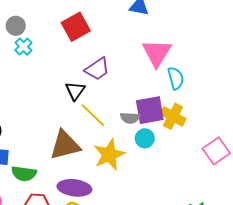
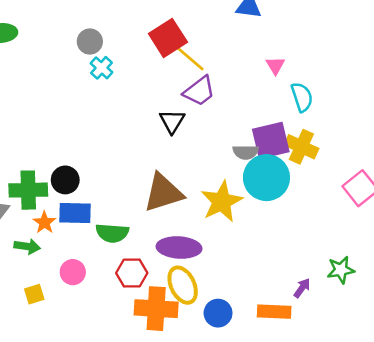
pink triangle: (157, 53) -> (275, 66), size x0.5
yellow line: (93, 115) -> (188, 57), moved
cyan circle: (145, 138) -> (266, 178), size x1.8

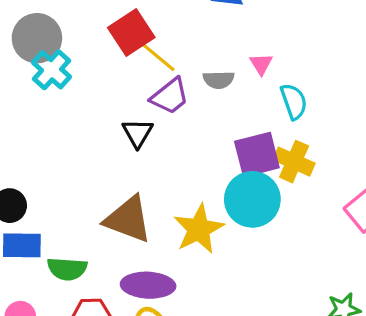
gray circle: (90, 42) -> (37, 38), size x1.6
cyan cross: (102, 68) -> (52, 70), size x1.4
gray semicircle: (246, 152) -> (219, 80), moved
brown triangle: (163, 193) -> (128, 219), turned 39

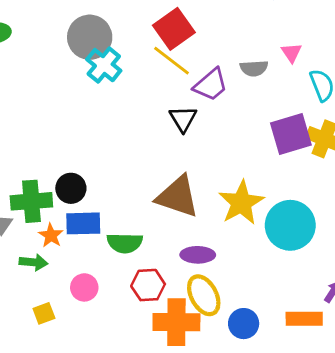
yellow line: (156, 55) -> (172, 61), moved
cyan circle: (252, 199) -> (290, 225), moved
purple ellipse: (148, 285) -> (198, 255), size x0.7

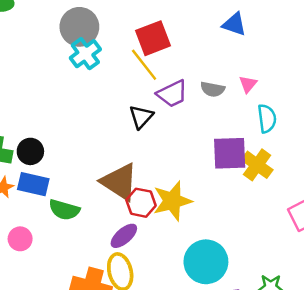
cyan circle: (290, 225) -> (206, 262), moved
purple ellipse: (198, 255) -> (124, 236), turned -56
red hexagon: (148, 285) -> (141, 203), moved

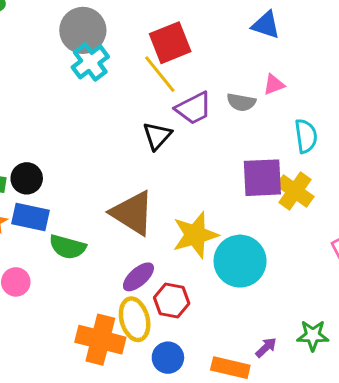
pink triangle: (248, 84) -> (274, 85), moved, turned 30
red hexagon: (141, 203) -> (172, 301), moved
cyan circle: (206, 262) -> (240, 261), moved

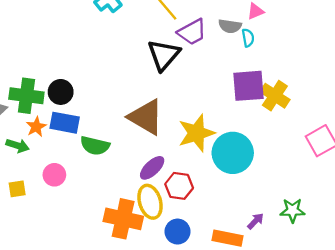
black triangle: (157, 136) -> (164, 55), size x1.4
cyan semicircle: (306, 136) -> (248, 38), moved, size x0.7

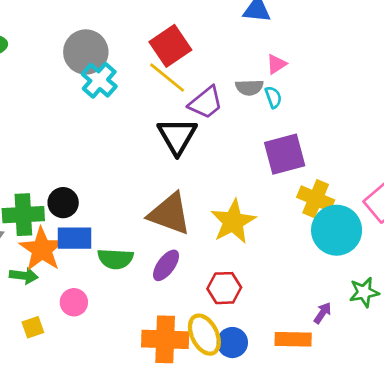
yellow cross: (275, 96) -> (316, 199), moved
orange star: (36, 127) -> (42, 249), size x1.8
cyan circle: (233, 153) -> (337, 230), moved
purple ellipse: (152, 168) -> (166, 265), moved
yellow ellipse: (150, 202) -> (204, 335), moved

